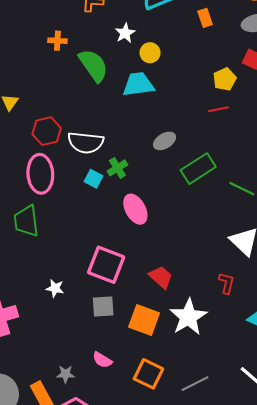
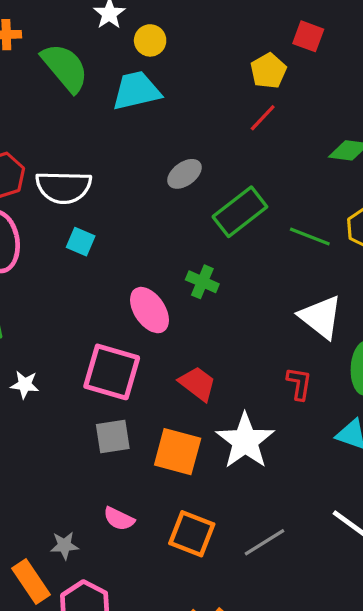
red line: (218, 109) -> (263, 118), turned -30
green cross: (117, 168) -> (202, 282), moved, turned -30
pink ellipse: (135, 209) -> (149, 310), moved
white star: (55, 288) -> (25, 385), moved

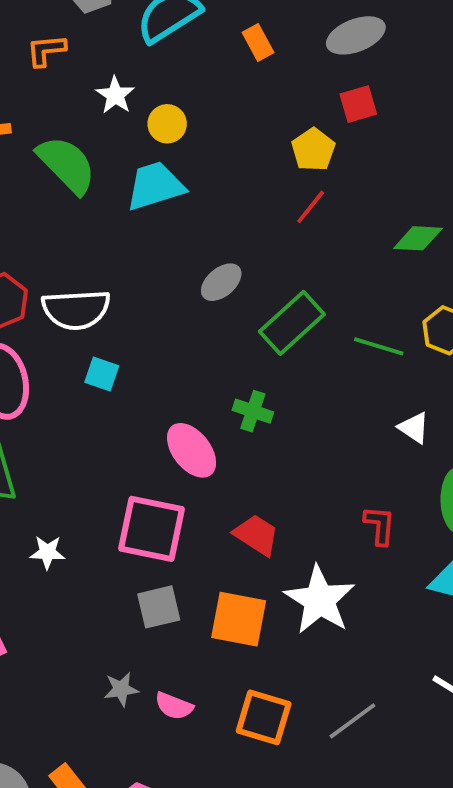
red square: (308, 36) -> (358, 104), turned -32
white triangle: (321, 317) -> (414, 428), moved, size x0.6
gray star: (64, 545) -> (121, 689), moved

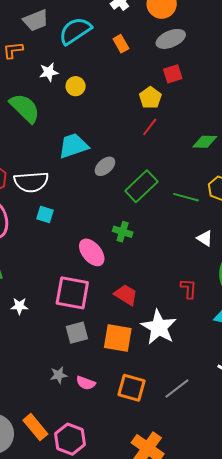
white star: (115, 95) -> (49, 72), turned 30
cyan trapezoid: (155, 186) -> (73, 146), moved

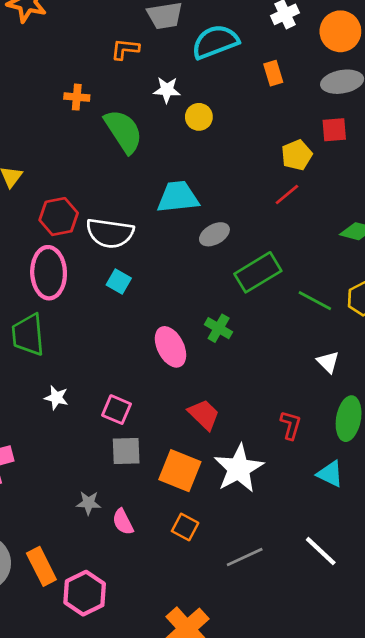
pink square: (72, 293) -> (116, 410), moved, size x0.6
pink semicircle: (86, 383) -> (123, 522), turned 30
orange square: (132, 388) -> (185, 527), moved, size x0.7

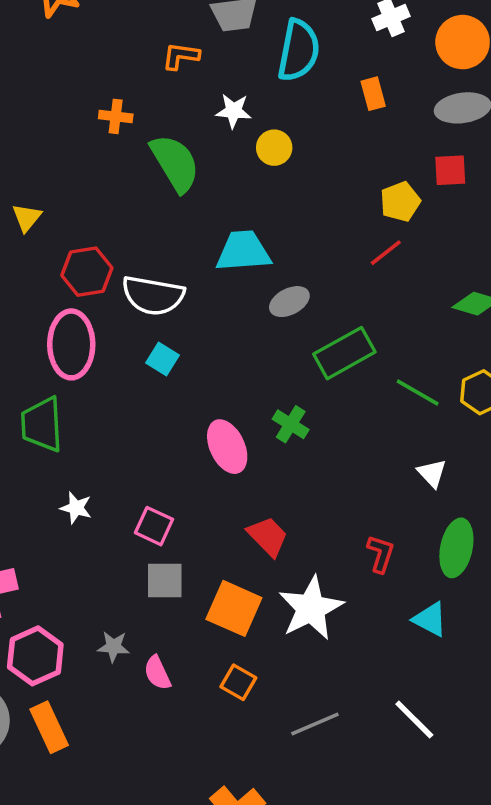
cyan semicircle: (215, 42) -> (299, 50), turned 120
pink hexagon: (85, 593) -> (35, 656), moved

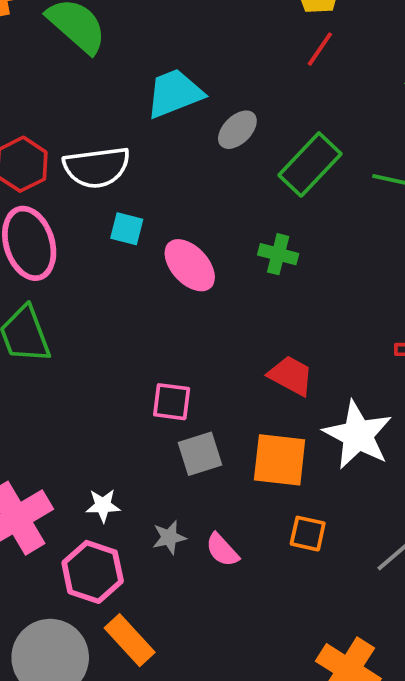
pink ellipse: (227, 447) -> (190, 265), moved
white star: (76, 508) -> (103, 505), moved

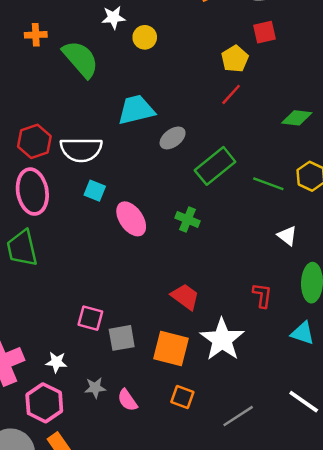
pink square: (172, 402) -> (90, 318), moved

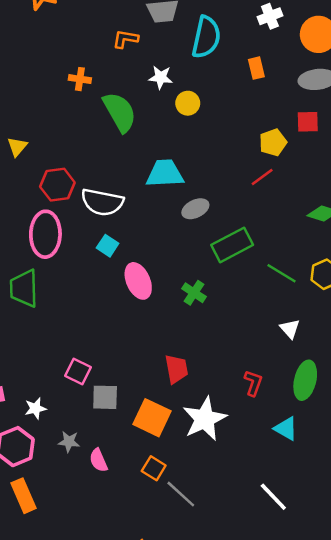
red trapezoid: (185, 297) -> (176, 369), turned 32
white star: (56, 362) -> (35, 408), turned -30
gray line: (238, 416) -> (181, 494), moved, turned 64

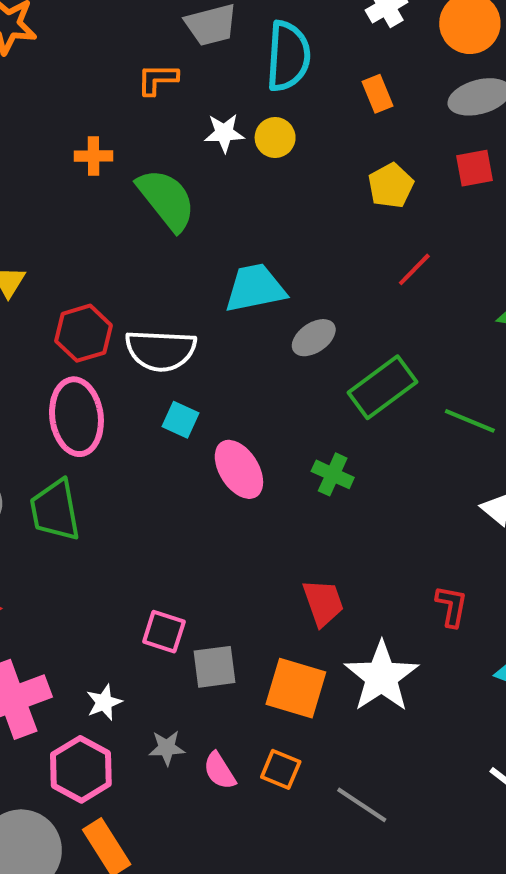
yellow circle: (188, 103) -> (275, 138), moved
yellow pentagon: (273, 142) -> (391, 186), moved
orange square: (154, 468) -> (281, 769), moved

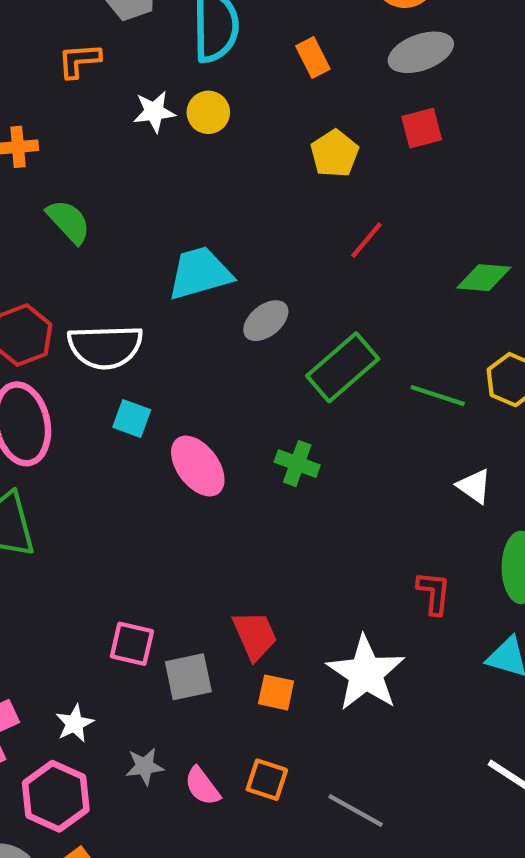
green semicircle: (166, 200) -> (68, 221), moved, size x0.7
red trapezoid: (323, 603) -> (255, 635), moved
orange square: (296, 688) -> (276, 692), size x0.6

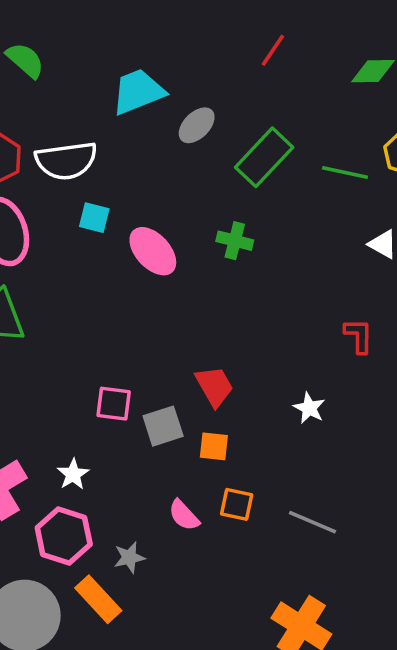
white star: (366, 673) -> (309, 408), size x0.5
orange square: (276, 692) -> (214, 446), moved
gray star: (145, 766) -> (129, 557), moved

